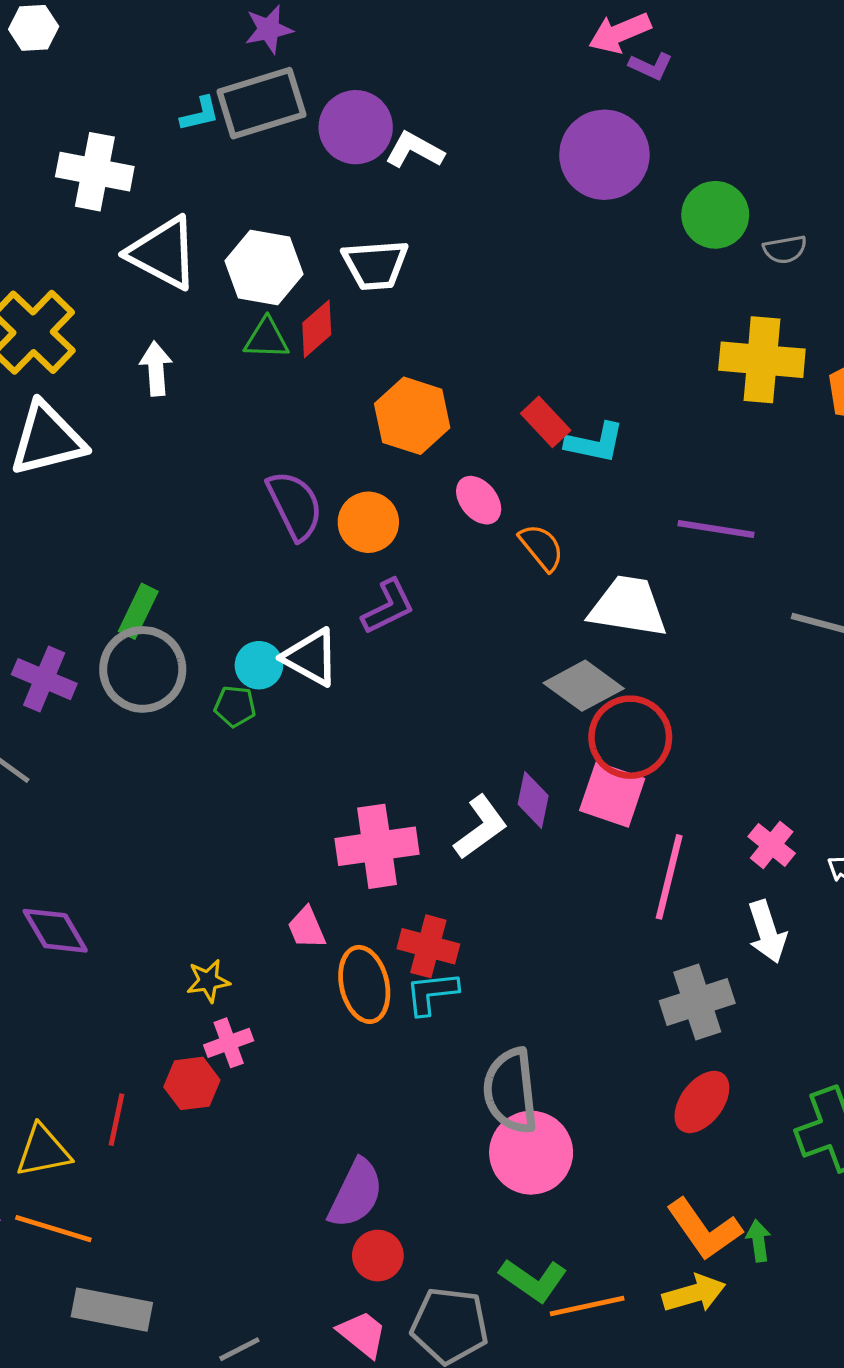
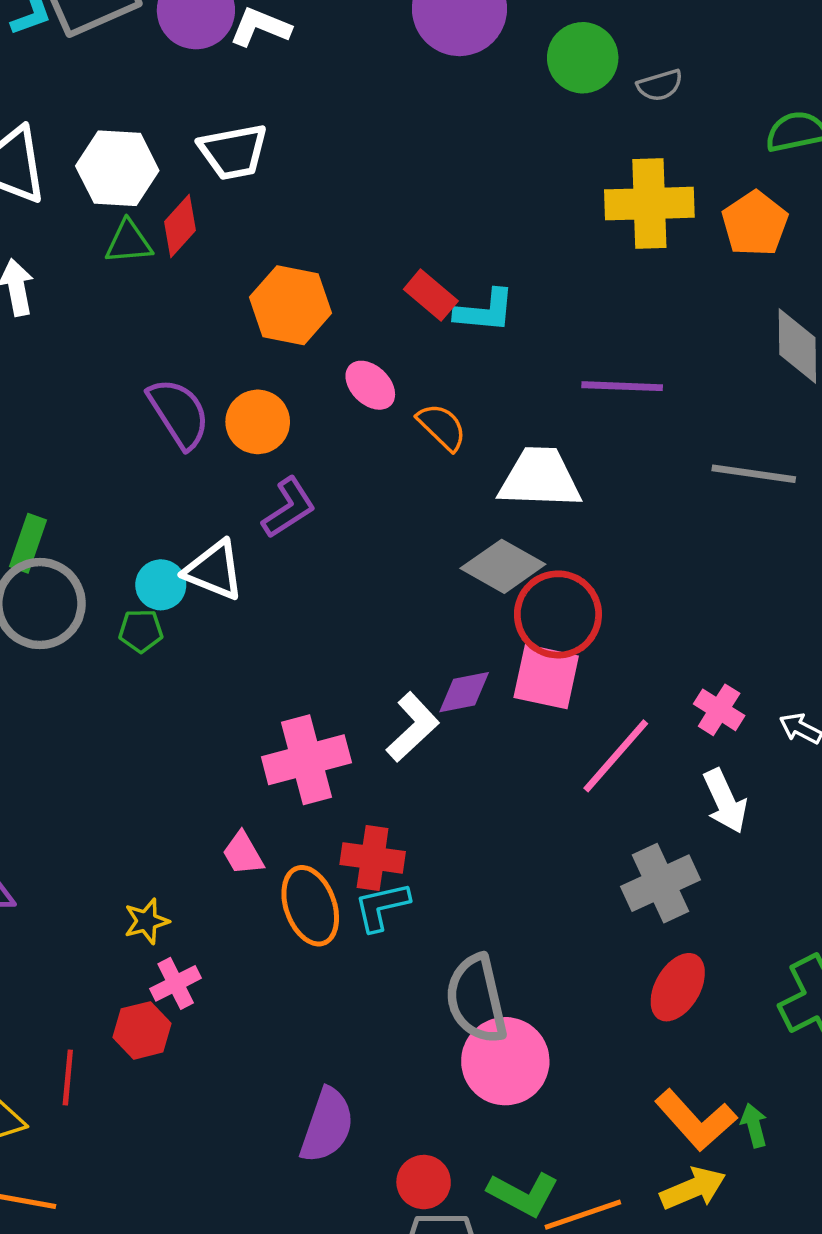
purple diamond: (533, 800) -> (464, 692), turned 74
pink line: (669, 877) -> (616, 756), turned 34
red circle: (378, 1256) -> (424, 1182), moved

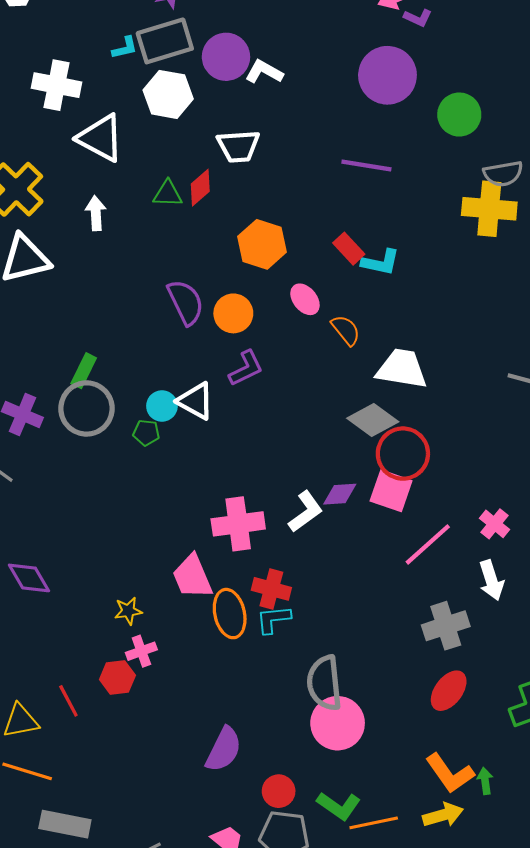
gray semicircle: (660, 85) -> (503, 174), moved, size x1.4
white hexagon: (117, 168) -> (168, 94), moved
purple line: (622, 386) -> (366, 166), moved
pink trapezoid: (243, 854) -> (192, 577), size x1.6
red line: (68, 1078) -> (68, 701), turned -40

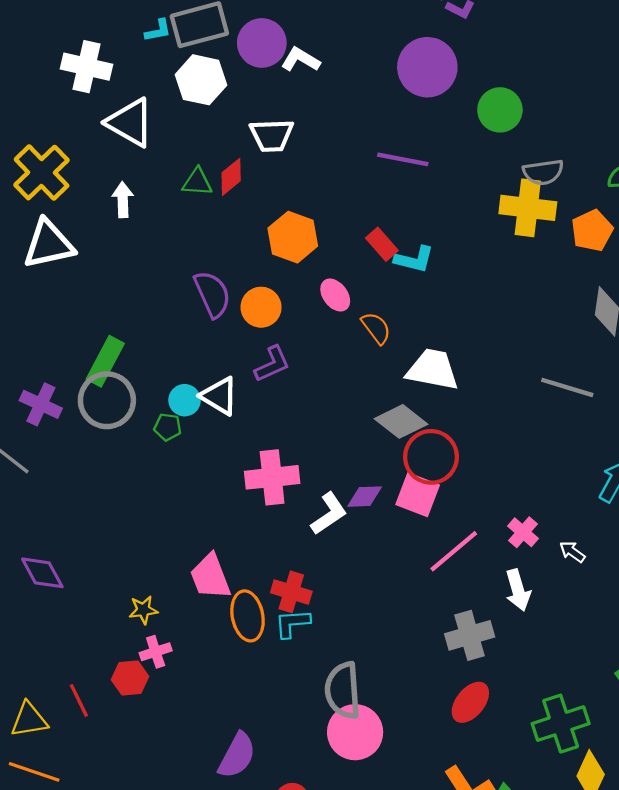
green rectangle: (84, 371) -> (105, 361), size x1.4
pink cross: (238, 524) -> (272, 477), moved

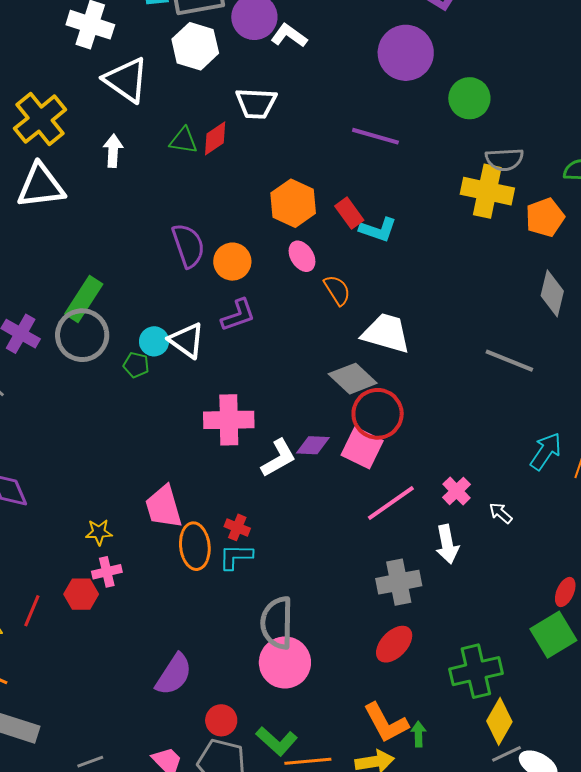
orange hexagon: (293, 237) -> (293, 203), moved
red cross: (291, 592) -> (237, 527), size x0.7
red line: (79, 700) -> (32, 611), turned 44

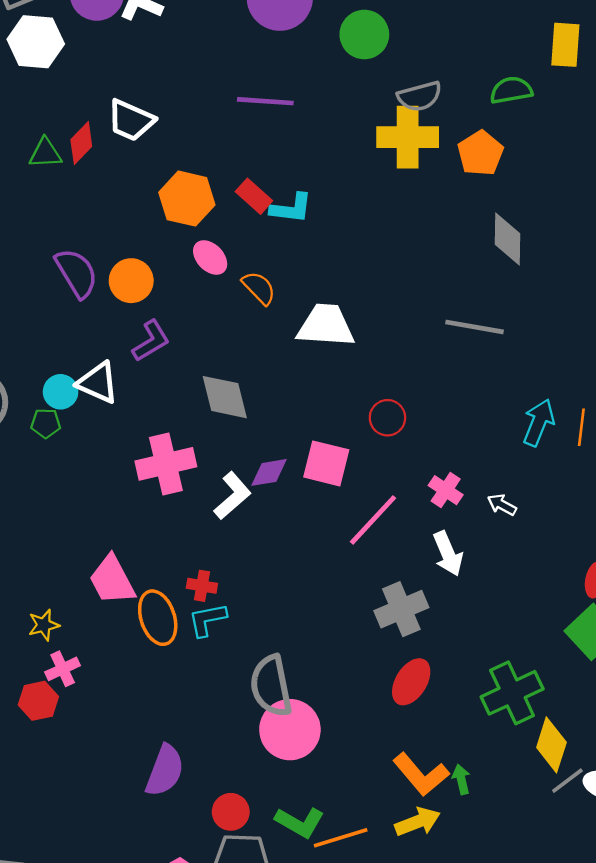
white trapezoid: (256, 103) -> (131, 120), moved, turned 33
gray diamond: (353, 379) -> (225, 397), moved, turned 45
red circle: (378, 414) -> (387, 418), moved, size x0.6

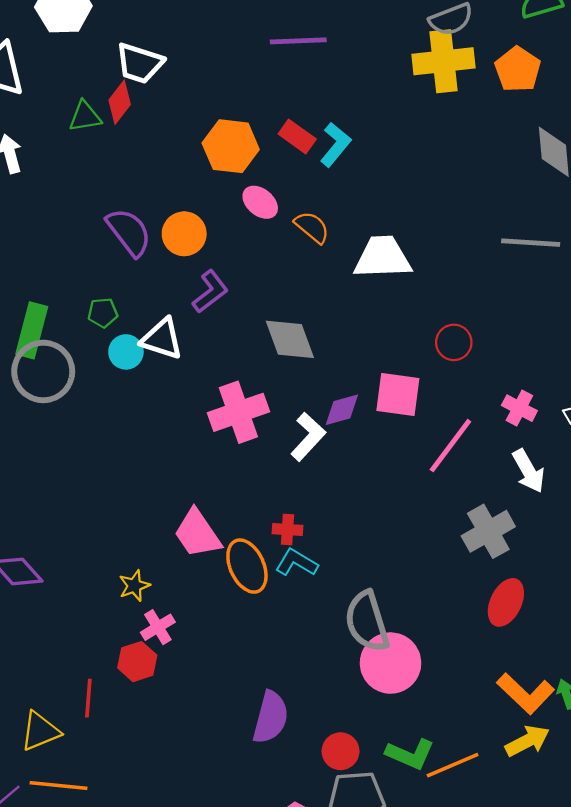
white trapezoid: (131, 120) -> (140, 63), moved
cyan L-shape: (291, 208) -> (335, 145), turned -51
green pentagon: (46, 423) -> (103, 313), moved
cyan L-shape: (207, 620) -> (297, 563), turned 48

